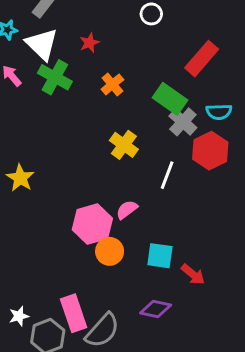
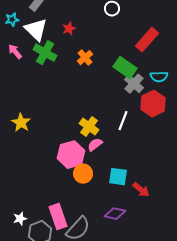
yellow cross: (124, 145) -> (89, 127), moved

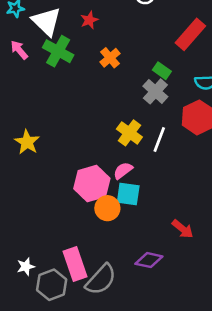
green rectangle: (125, 68) -> (162, 71), size x0.6
gray cross: (134, 84) -> (155, 91), moved
yellow cross: (89, 127) -> (129, 133), moved
cyan square: (118, 177) -> (128, 194), moved

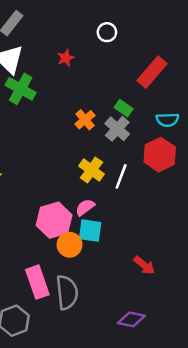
red star: (89, 20) -> (66, 58), moved
orange cross: (110, 58) -> (85, 120), moved
purple diamond: (149, 260) -> (131, 319), moved
pink rectangle: (75, 264) -> (37, 282), moved
gray semicircle: (101, 280) -> (67, 292), moved, turned -48

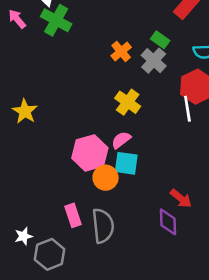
white line: (121, 176) -> (187, 109), moved, turned -30
pink rectangle: (37, 282) -> (73, 215), size x0.7
purple diamond: (131, 319) -> (168, 222), moved, turned 76

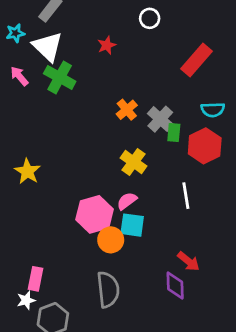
green rectangle: (160, 40) -> (174, 132), moved, turned 60
white line: (187, 109) -> (186, 196), moved
pink rectangle: (73, 215) -> (36, 279), moved, turned 30

